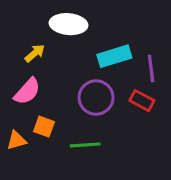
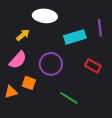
purple line: (151, 68) -> (100, 28), moved
purple circle: (96, 98) -> (51, 64), moved
green line: (85, 145) -> (69, 98), moved, turned 36

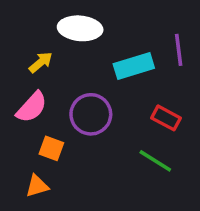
orange triangle: (11, 92) -> (37, 186), moved
green line: (69, 98) -> (155, 161), moved

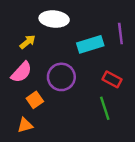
orange square: (51, 148) -> (35, 100), turned 35
green line: (155, 161) -> (105, 108), turned 40

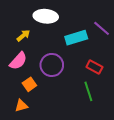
purple line: (120, 33) -> (102, 28), turned -42

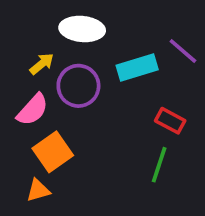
purple circle: (52, 65) -> (78, 86), moved
orange square: (29, 84) -> (53, 152), size x1.5
green line: (88, 91) -> (159, 165), turned 36

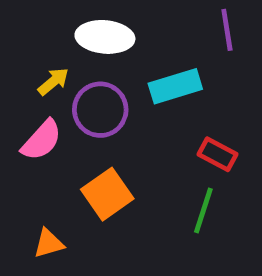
purple line: (183, 51) -> (227, 30), moved, turned 40
orange square: (53, 152) -> (107, 194), moved

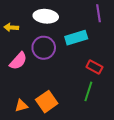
yellow arrow: (53, 82) -> (11, 27), moved, turned -136
orange square: (107, 194) -> (47, 102), moved

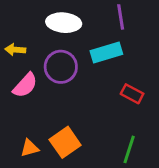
purple line: (99, 13) -> (121, 17), moved
yellow arrow: (11, 27) -> (15, 50), moved
green line: (88, 91) -> (129, 149), moved

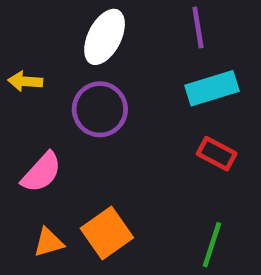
white ellipse: (64, 23) -> (105, 37), turned -68
cyan rectangle: (106, 53) -> (212, 88), moved
pink semicircle: (25, 85) -> (41, 172), moved

